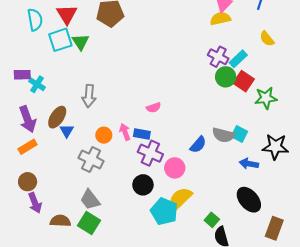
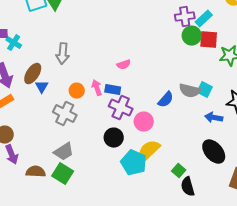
purple cross: (218, 57) -> (185, 17), turned -36
red square: (244, 81) -> (209, 40), turned -30
gray trapezoid: (90, 200) -> (64, 152), turned -85

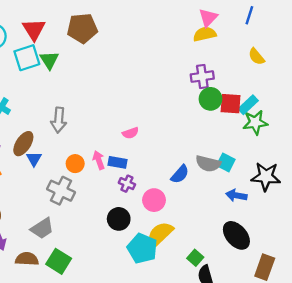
cyan rectangle: (204, 19) -> (248, 105), moved
purple cross: (121, 108) -> (127, 184), size x0.6
gray trapezoid: (64, 152) -> (42, 228), moved

